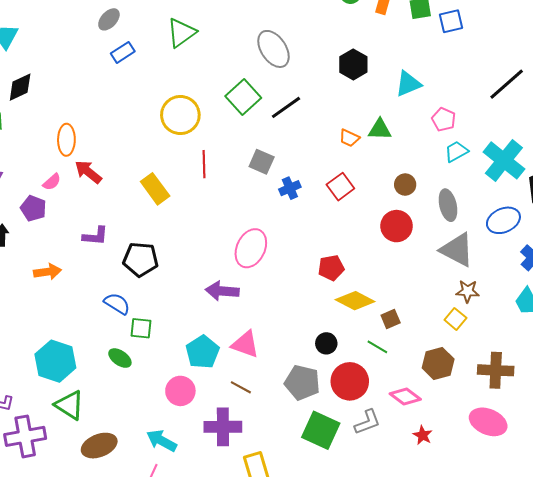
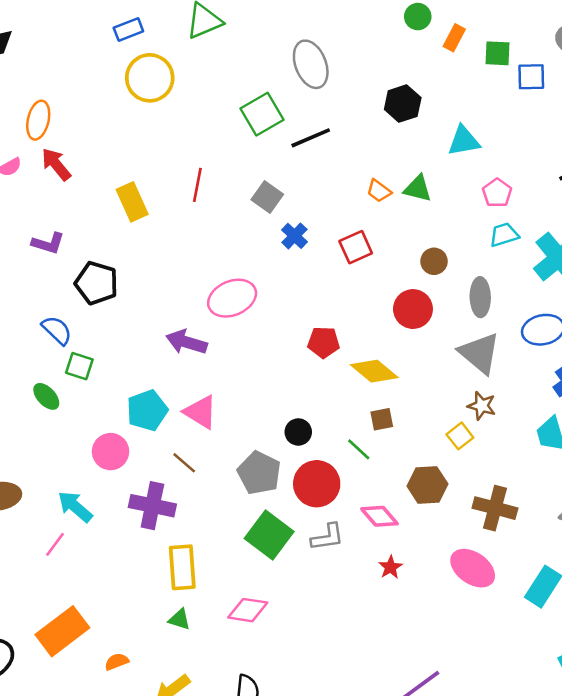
yellow circle: (180, 115) -> (150, 78), moved
blue cross: (290, 188) -> (294, 236), turned -35
pink ellipse: (251, 248) -> (232, 298), turned 30
yellow diamond: (355, 301) -> (374, 371), moved

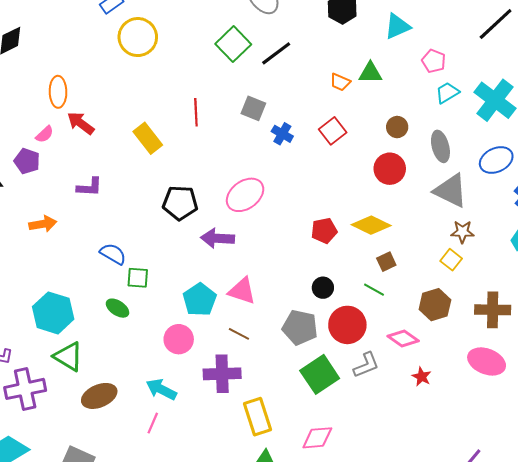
black pentagon: (96, 283) -> (180, 203), moved
red pentagon: (324, 342) -> (324, 231), moved
green square: (269, 535) -> (320, 374), turned 33

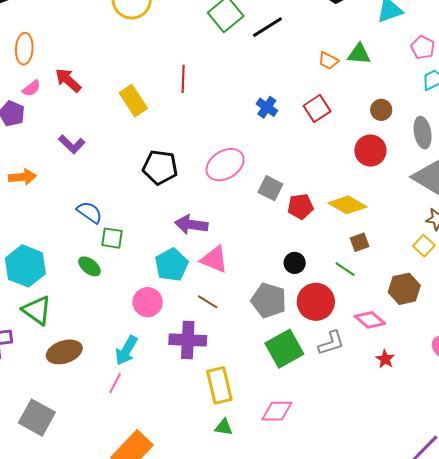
orange ellipse: (58, 92) -> (24, 49), moved
gray square: (253, 108) -> (270, 188), moved
purple L-shape: (89, 187) -> (72, 144), turned 36
purple arrow: (218, 238) -> (191, 225), moved
cyan arrow: (161, 389) -> (126, 350), turned -92

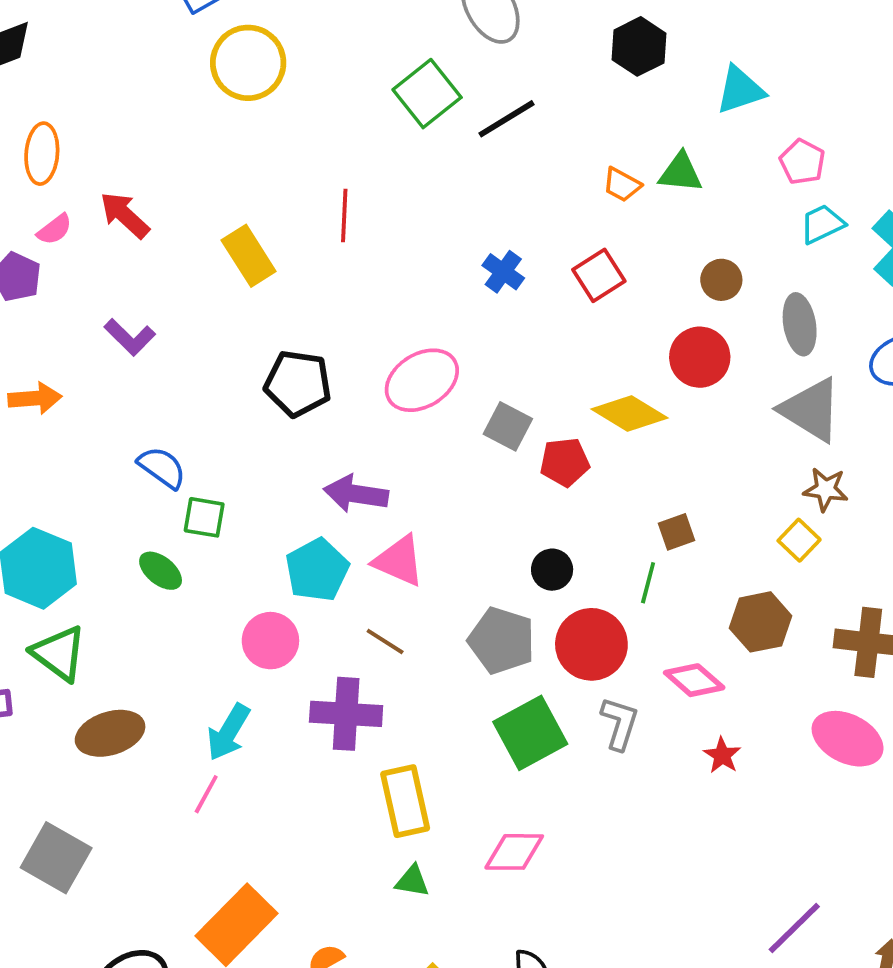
yellow diamond: (347, 205) -> (630, 414), moved
green line: (345, 269) -> (648, 583), turned 70
gray L-shape: (331, 343) -> (620, 723), turned -56

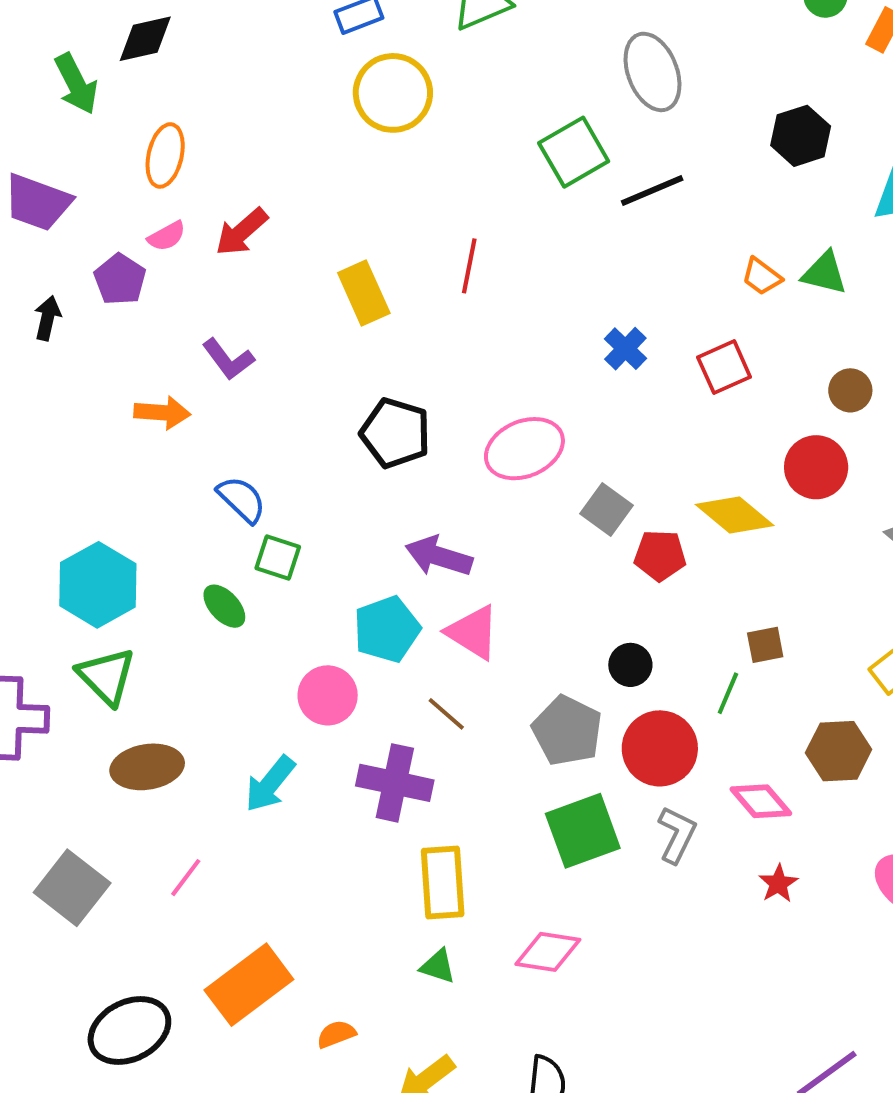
red arrow: (125, 215) -> (242, 232), turned -92
orange arrow: (35, 398) -> (162, 413), moved
pink line: (206, 794) -> (186, 878), moved

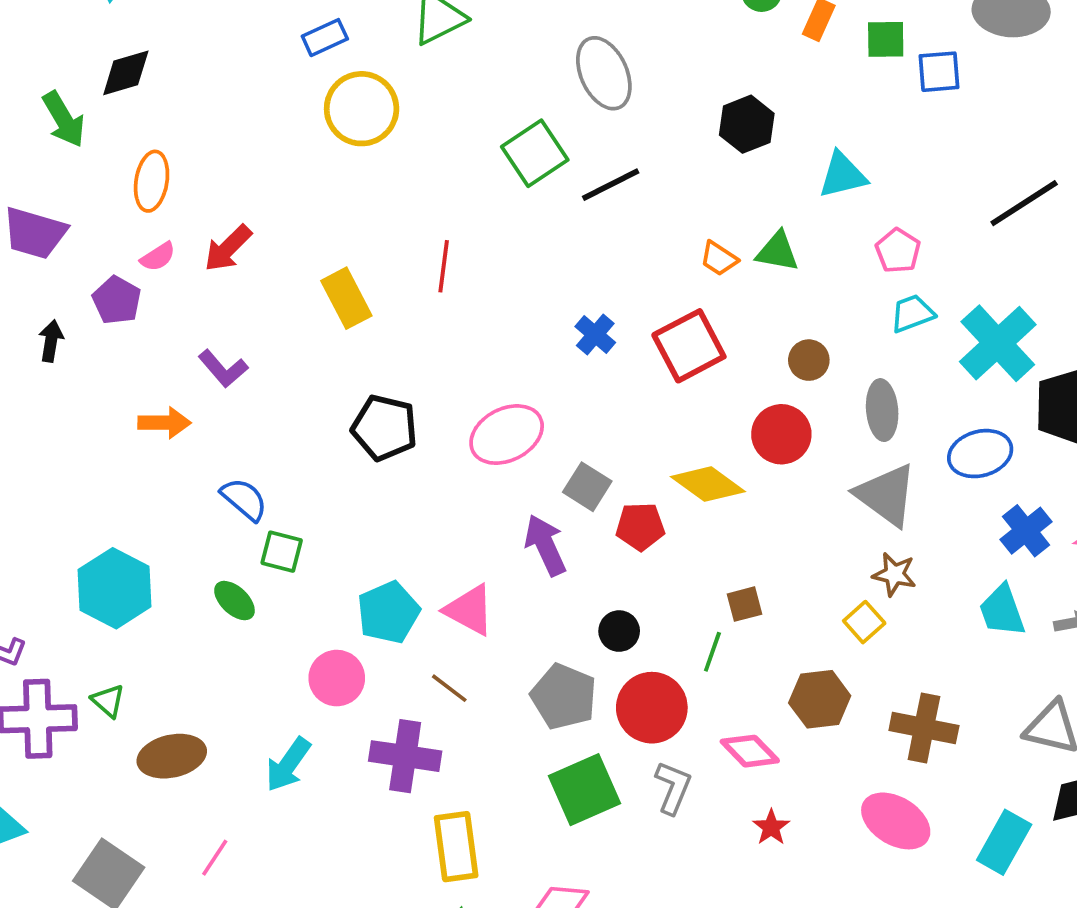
red square: (724, 367) -> (689, 346), size x1.4
purple arrow: (439, 556) -> (545, 545), moved, turned 52
green triangle: (106, 676) -> (108, 701), moved, size x0.6

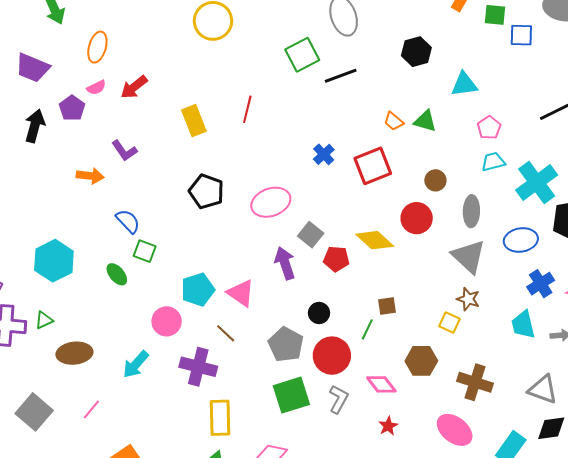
black arrow: (51, 341) -> (35, 126), size x1.5
yellow square: (864, 622) -> (449, 323), turned -30
green triangle: (108, 701) -> (44, 320), turned 48

